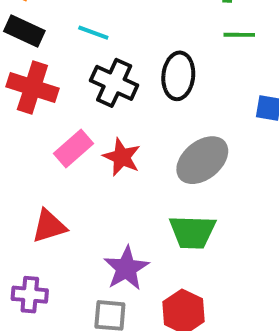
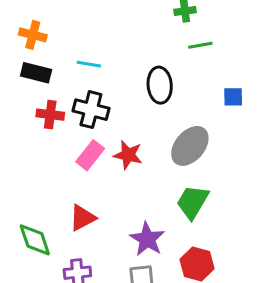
black cross: (114, 83) -> (91, 110), moved
red cross: (32, 87) -> (50, 115), size x0.7
green trapezoid: (192, 232) -> (193, 202), turned 129

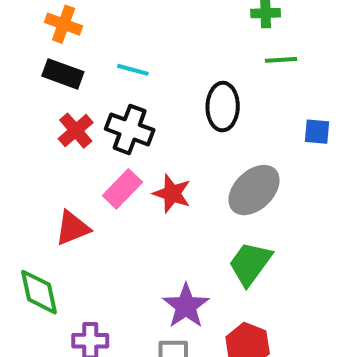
red cross: (50, 115) -> (76, 131), turned 36
red triangle: (82, 218) -> (72, 228), moved

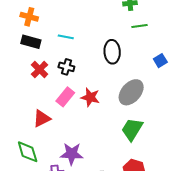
black cross: (130, 129) -> (66, 67), size x0.7
blue square: (317, 132) -> (160, 61), turned -32
purple star: (186, 306) -> (72, 154), moved, turned -30

